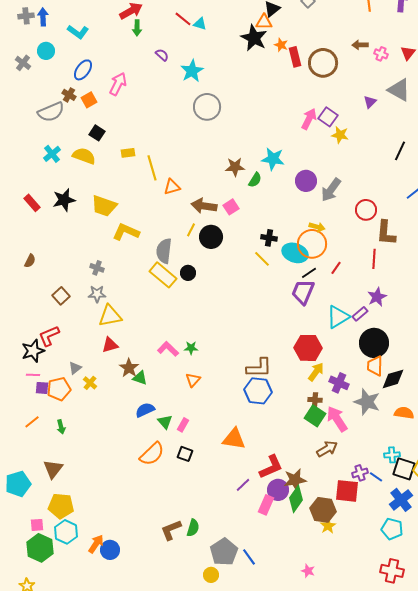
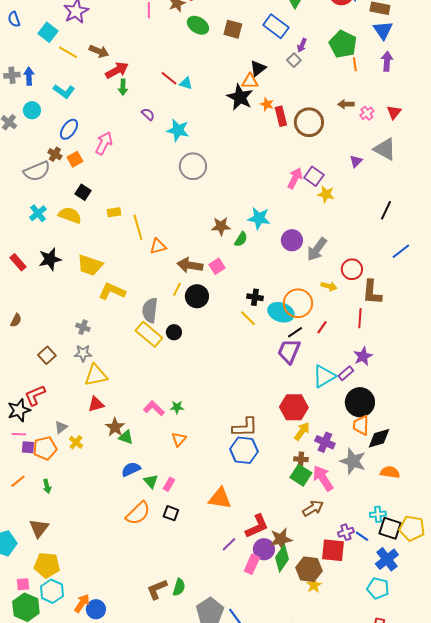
pink cross: (381, 54) -> (367, 113), turned 32
cyan star: (192, 71) -> (178, 130), turned -30
yellow arrow: (317, 227) -> (329, 286), moved

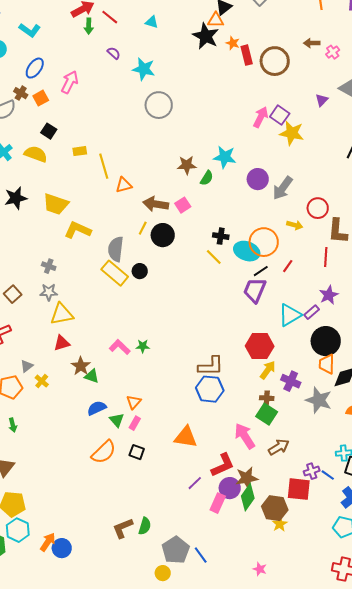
red line: (169, 78) -> (110, 17), moved
yellow star: (326, 194) -> (292, 133), size x1.4
orange triangle: (179, 439) -> (134, 402), moved
pink arrow: (323, 478) -> (245, 436), moved

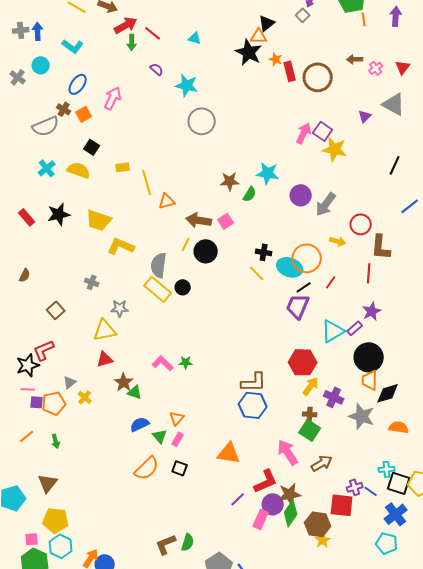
gray star: (49, 292) -> (120, 308), moved

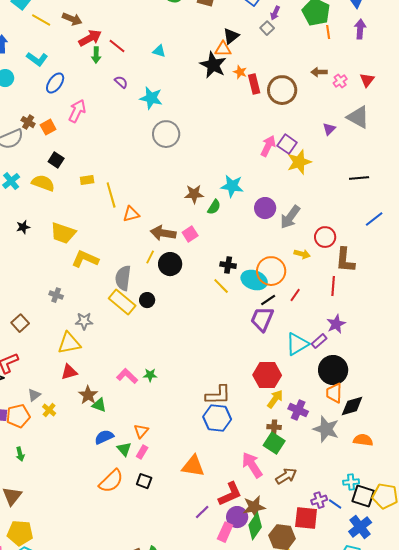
blue ellipse: (78, 84) -> (55, 83), moved
yellow star: (335, 149) -> (299, 162), turned -30
black line: (395, 165) -> (359, 178), turned 60
black star: (59, 214) -> (23, 227), size x0.6

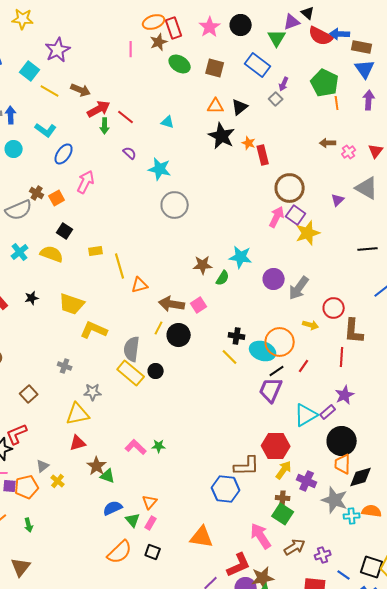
orange triangle: (223, 49) -> (216, 106), moved
brown circle: (282, 90) -> (290, 188), moved
brown L-shape: (218, 395) -> (247, 466), moved
cyan cross: (351, 482) -> (352, 516), moved
purple cross: (319, 500) -> (323, 555), moved

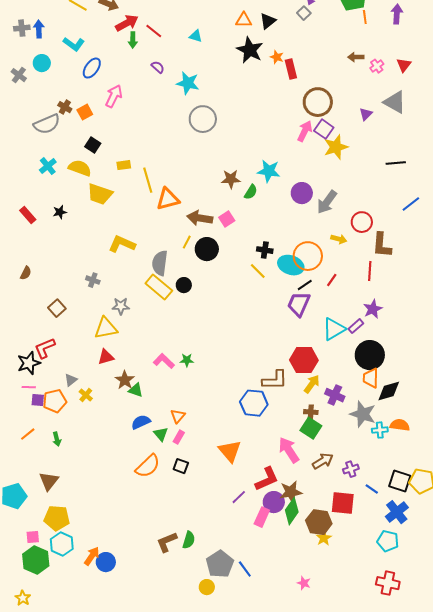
orange triangle: (140, 285) -> (168, 199), size x1.4
yellow trapezoid: (72, 304) -> (100, 194), moved
orange triangle: (202, 537) -> (230, 451), turned 40

